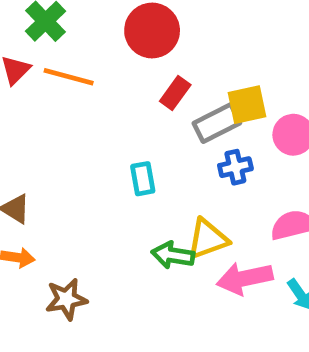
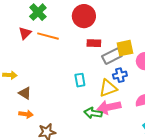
red rectangle: (175, 93) -> (94, 43), turned 56
yellow triangle: (208, 239) -> (108, 88), moved
pink arrow: (245, 278) -> (109, 107), moved

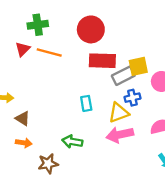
green cross: (38, 12) -> (38, 25), turned 36
red rectangle: (94, 43) -> (102, 61), size x1.6
green arrow: (93, 113) -> (72, 142), moved

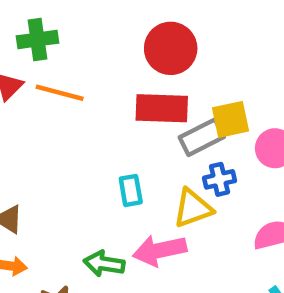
red circle: (91, 29) -> (171, 48), moved
pink arrow: (120, 135) -> (160, 250), moved

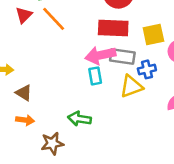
orange line: (60, 93) -> (54, 19), turned 32
gray rectangle: (202, 137) -> (122, 57), moved, turned 35
pink arrow: (160, 250) -> (100, 55), moved

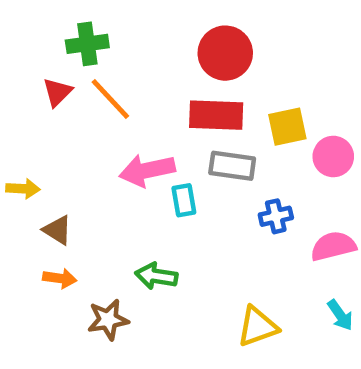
pink arrow: (100, 55) -> (147, 170), moved
blue cross: (147, 69) -> (276, 216), moved
yellow triangle: (131, 86) -> (257, 327), moved

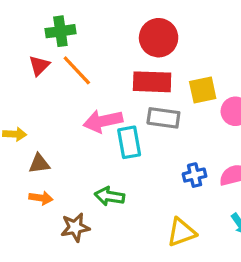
cyan rectangle: (184, 200) -> (129, 142), size x1.4
blue cross: (276, 216) -> (195, 175), moved
brown triangle: (57, 230) -> (39, 164), turned -40

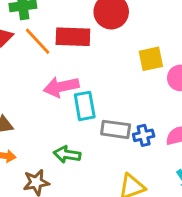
red rectangle: (152, 82) -> (73, 37), moved
gray rectangle: (163, 118) -> (116, 129), moved

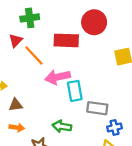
orange line: (38, 41) -> (34, 56), moved
blue cross: (144, 135) -> (115, 127), moved

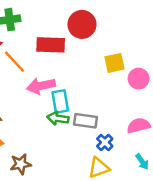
green arrow: (62, 126) -> (58, 118), moved
blue cross: (115, 127) -> (105, 142), turned -32

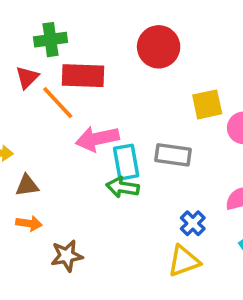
red rectangle: (51, 45) -> (83, 76), moved
gray rectangle: (86, 121) -> (173, 155), moved

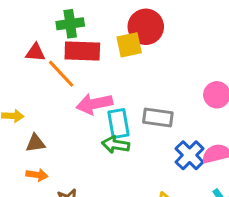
green cross: (51, 40) -> (70, 24), moved
red triangle: (27, 77) -> (35, 52), turned 50
yellow square: (207, 104) -> (129, 45), moved
blue cross: (193, 223) -> (190, 155), moved, size x1.4

